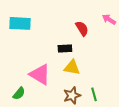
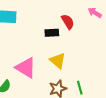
black rectangle: (65, 48) -> (52, 33), moved
yellow triangle: (72, 67) -> (58, 61), turned 30

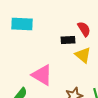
yellow triangle: (58, 61) -> (83, 55), moved

